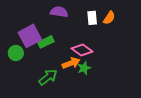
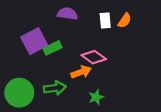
green circle: (16, 53) -> (19, 93), moved, size x1.6
green star: (84, 68) -> (96, 97), moved
green arrow: (48, 77) -> (55, 88), turned 30

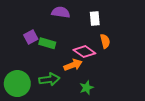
orange semicircle: (125, 21) -> (105, 41), moved, turned -48
purple square: (34, 41) -> (31, 37), size x0.6
green rectangle: (52, 48) -> (47, 43), turned 42

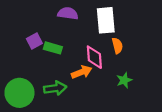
white rectangle: (95, 18) -> (106, 20), size x1.6
pink diamond: (84, 52) -> (94, 57), turned 50
green star: (86, 88) -> (124, 80), moved

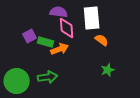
orange semicircle: (117, 46) -> (102, 40), turned -40
pink diamond: (94, 57) -> (67, 28), moved
orange arrow: (82, 72) -> (60, 49), moved

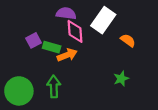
white rectangle: (92, 18) -> (103, 20), turned 40
orange semicircle: (102, 40) -> (128, 40), moved
green arrow: (48, 77) -> (54, 86), turned -84

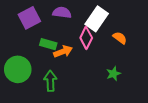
pink diamond: (75, 31) -> (86, 38), moved, turned 30
purple square: (34, 40) -> (29, 18), moved, size x1.5
green circle: (19, 91) -> (18, 69), moved

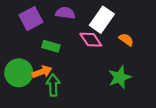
pink diamond: (86, 38) -> (91, 40), turned -60
orange arrow: (63, 52) -> (42, 72), moved
green star: (113, 74) -> (120, 77), size x1.5

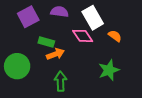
white rectangle: (102, 20) -> (93, 18), turned -65
orange arrow: (42, 72) -> (55, 54), moved
green arrow: (53, 85) -> (60, 81), moved

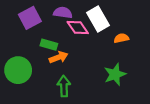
pink diamond: (83, 36) -> (78, 28), moved
orange semicircle: (115, 36) -> (121, 38), turned -48

